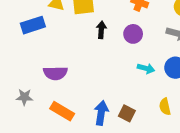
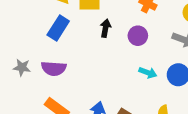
blue rectangle: (33, 25) -> (58, 28), moved, turned -45
gray star: (24, 97) -> (22, 67), moved

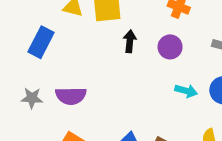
blue rectangle: (58, 28) -> (41, 42), moved

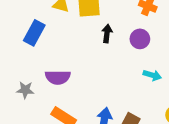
gray star: (32, 98) -> (25, 90), moved

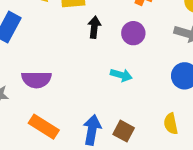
cyan arrow: (152, 75) -> (121, 75), moved

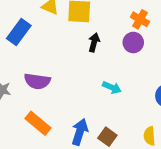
purple circle: (133, 33) -> (133, 42), moved

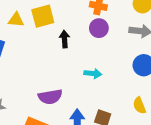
purple semicircle: (37, 81) -> (50, 97), moved

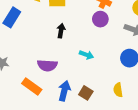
black arrow: (65, 39) -> (61, 31), moved

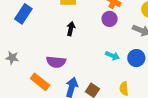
cyan arrow: (86, 55) -> (112, 56), moved

